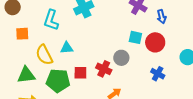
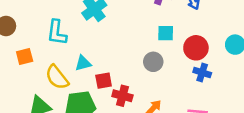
red circle: (155, 42) -> (196, 48), moved
red cross: (104, 69) -> (122, 96), moved
red square: (80, 73) -> (104, 81), moved

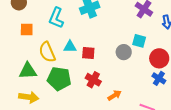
gray circle: (153, 62) -> (124, 52), moved
red square: (104, 81) -> (88, 53), moved

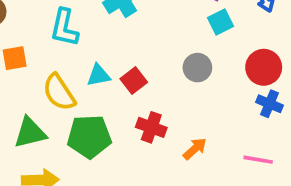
cyan square: (139, 41) -> (220, 22), moved, turned -32
red square: (88, 53) -> (134, 81), turned -32

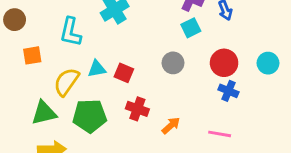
red square: (134, 81) -> (124, 73), turned -30
yellow semicircle: (59, 92) -> (66, 82), turned 68

